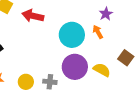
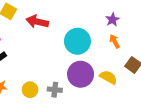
orange arrow: (98, 32) -> (115, 41), moved

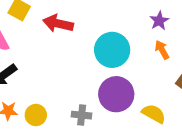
yellow semicircle: (108, 77) -> (154, 114), moved
yellow circle: (30, 90) -> (36, 115), moved

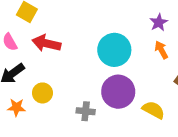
red arrow: (58, 24) -> (46, 43), moved
yellow circle: (36, 115) -> (42, 93), moved

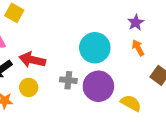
red arrow: (46, 43) -> (32, 60), moved
gray cross: (86, 111) -> (68, 80), moved

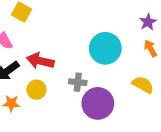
purple circle: (98, 86) -> (98, 103), moved
yellow semicircle: (131, 103) -> (143, 85), moved

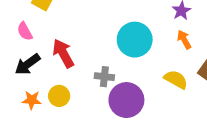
red arrow: (40, 61) -> (63, 53), turned 48
yellow circle: (36, 90) -> (59, 96), moved

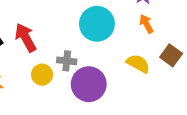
yellow circle: (59, 96) -> (42, 75), moved

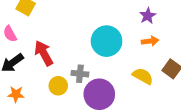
orange arrow: (146, 24) -> (150, 41), turned 112

